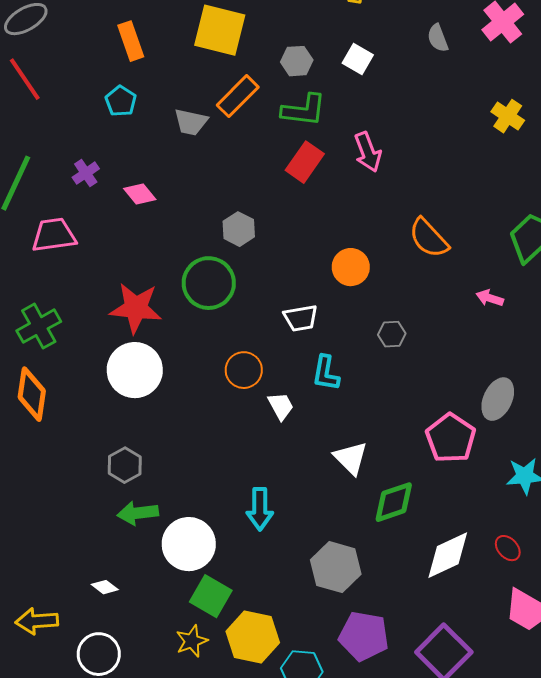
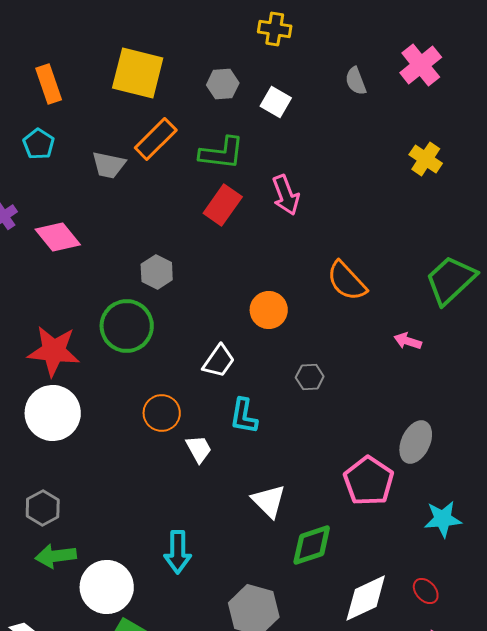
gray hexagon: (297, 61) -> (223, 84), moved
pink diamond: (140, 194) -> (58, 237), size x1.4
white trapezoid: (301, 318) -> (219, 361), turned -45

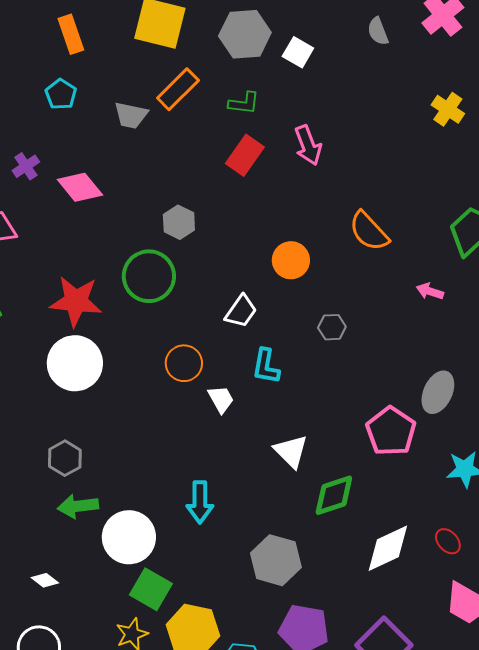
gray hexagon: (223, 84) -> (245, 34), size x1.6
green L-shape: (222, 153) -> (244, 103), size x0.7

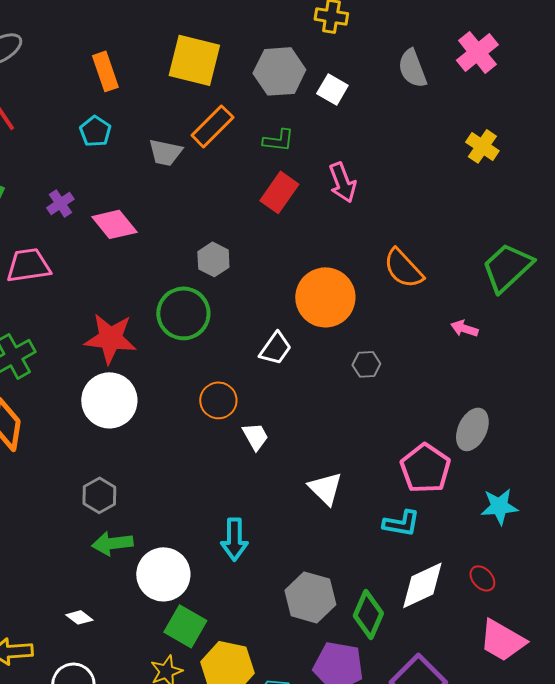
gray semicircle: (378, 31) -> (412, 68), size x1.4
orange circle: (291, 260) -> (325, 297), size x1.6
cyan L-shape: (266, 366) -> (401, 523), moved, turned -90
green diamond: (334, 495) -> (368, 614), moved, turned -48

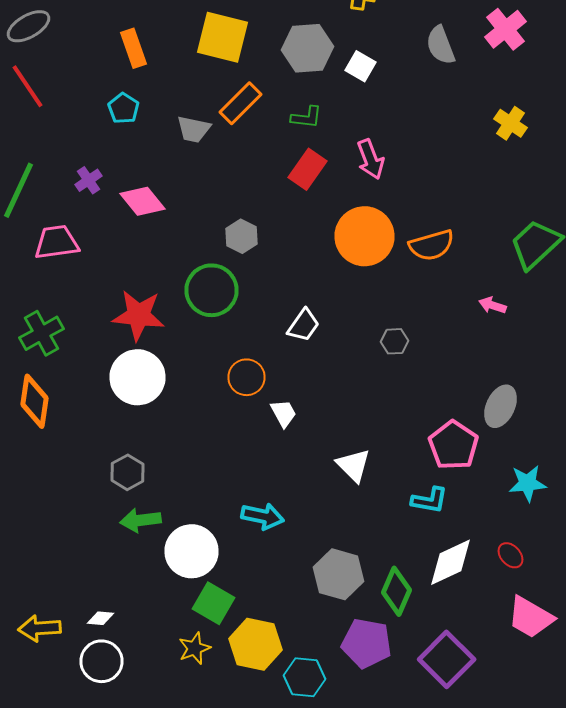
orange semicircle: (403, 268) -> (432, 245), turned -63
orange circle: (325, 297) -> (364, 236), moved
cyan arrow: (234, 539) -> (262, 516), turned -78
white diamond: (79, 617) -> (100, 618), moved, turned -32

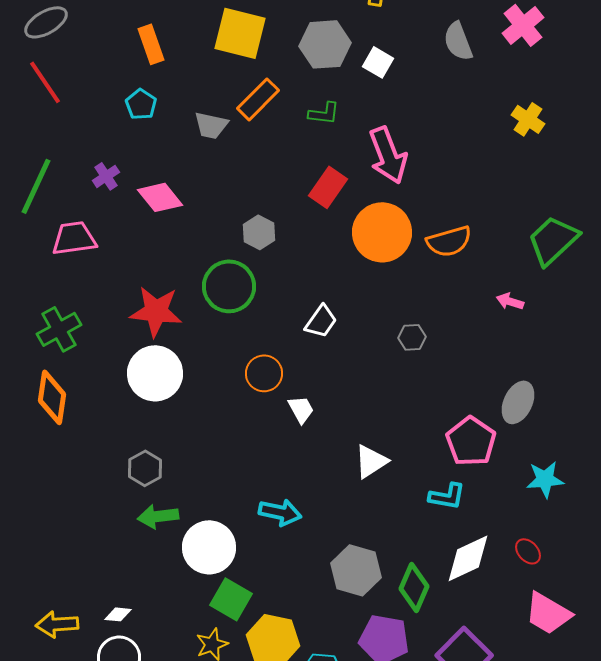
pink arrow: (370, 159) -> (388, 155), size x1.4
red rectangle: (308, 169) -> (328, 187), moved
white triangle: (354, 465) -> (371, 461), turned 42

